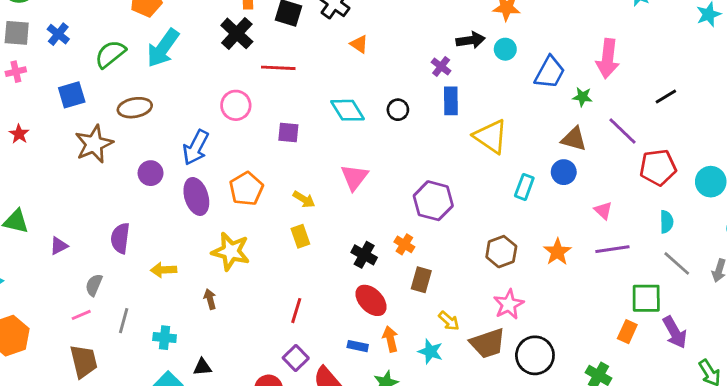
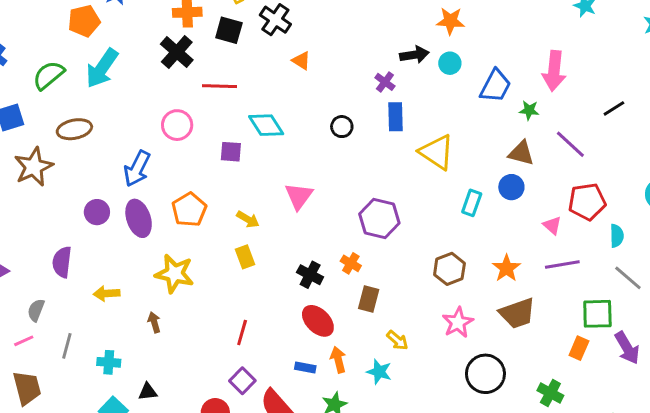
cyan diamond: (347, 110) -> (266, 125), moved
red pentagon: (658, 167) -> (587, 202), moved
purple circle: (151, 173) -> (97, 212), moved
brown trapezoid: (488, 343) -> (517, 313), moved

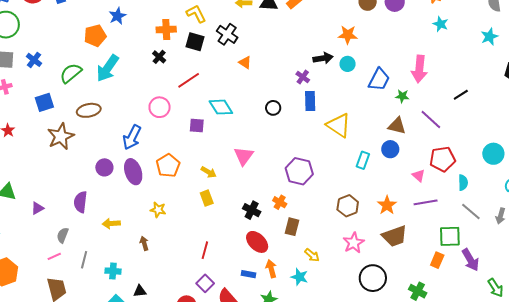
black cross: (177, 52) -> (159, 57), size x0.6
red line: (220, 86) -> (189, 80), turned -35
yellow star: (174, 274) -> (158, 210), size x0.6

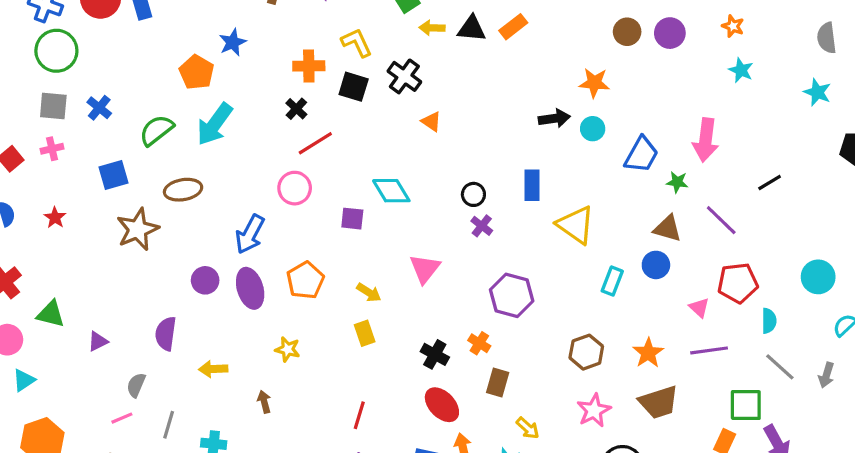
orange pentagon: (95, 36) -> (197, 72), turned -30
cyan star: (489, 37) -> (817, 92), turned -30
purple cross: (303, 77) -> (482, 226), moved
red line: (189, 80) -> (315, 143), moved

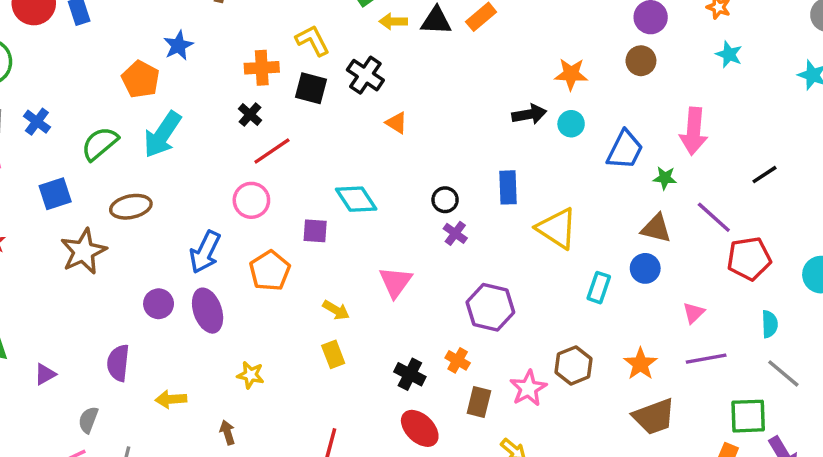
brown circle: (627, 32) -> (641, 61), moved
orange pentagon: (305, 280) -> (270, 271), moved
red pentagon: (738, 283) -> (749, 259), moved
pink triangle: (699, 308) -> (694, 313), turned 35
pink star: (594, 410) -> (528, 388), moved

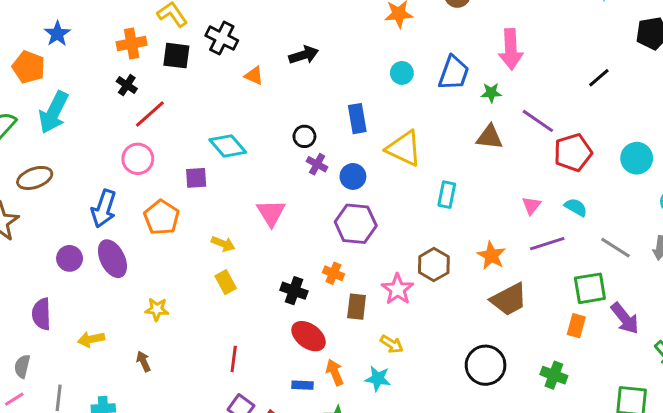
black arrow: (529, 114) -> (304, 55), moved
cyan circle: (571, 124) -> (402, 73), moved
black line: (765, 175) -> (599, 78), moved
blue circle: (645, 268) -> (353, 176), moved
cyan semicircle: (770, 324) -> (576, 207), moved, turned -50

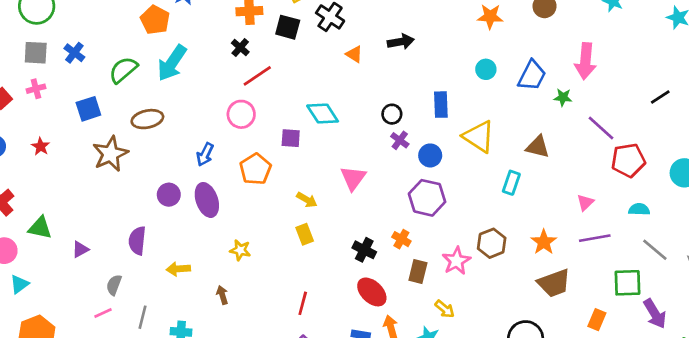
brown triangle: (490, 137) -> (538, 147), moved
cyan semicircle: (576, 207) -> (639, 209), moved, turned -36
blue arrow: (104, 209) -> (205, 154), size x0.7
orange rectangle: (576, 326) -> (597, 320), moved

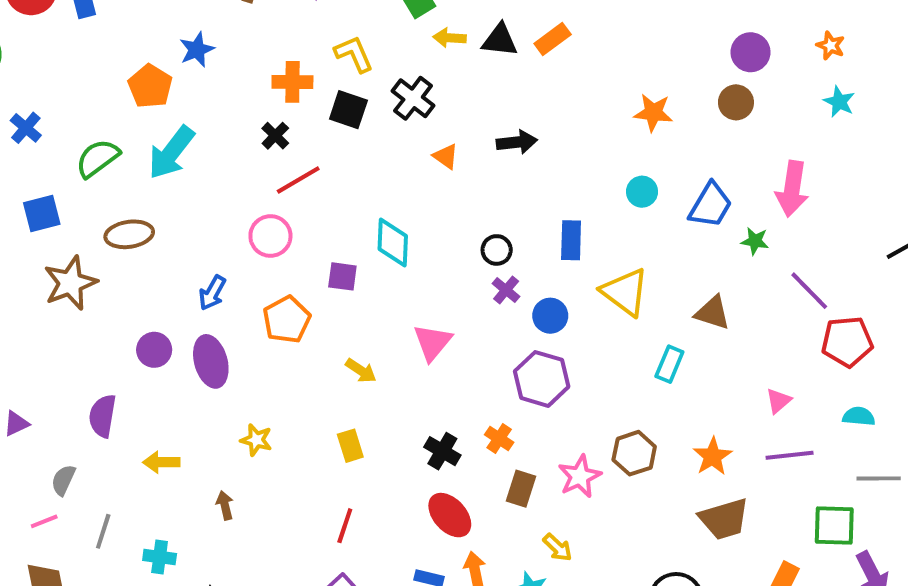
cyan diamond: (323, 113) -> (393, 243), turned 32
yellow rectangle: (305, 234) -> (350, 446), moved
gray line: (655, 250) -> (879, 478), turned -44

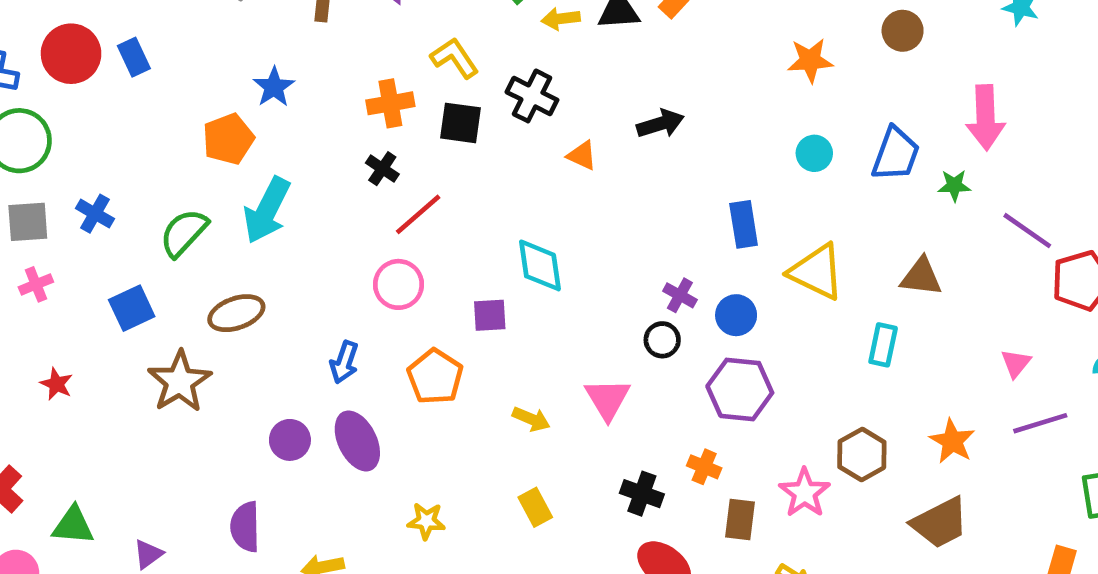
orange pentagon: (150, 86) -> (228, 139), turned 30
black circle: (497, 250) -> (662, 340), moved
pink triangle: (432, 342) -> (608, 399), moved
brown trapezoid: (724, 519) -> (940, 523), moved

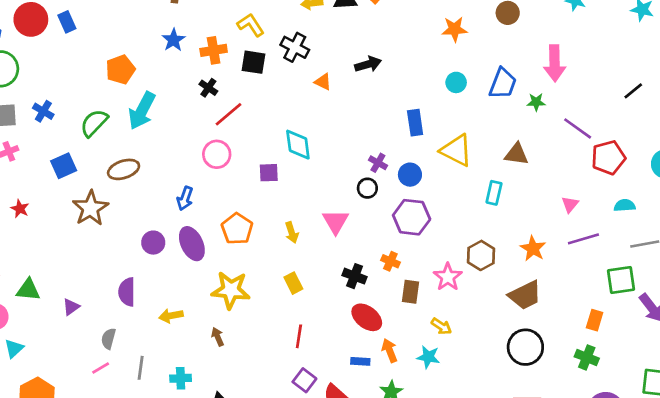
blue star: (274, 87) -> (173, 40), moved
orange pentagon: (435, 377) -> (237, 229), moved
yellow arrow: (531, 419) -> (292, 232), turned 48
yellow star: (426, 521) -> (231, 290), size x1.8

